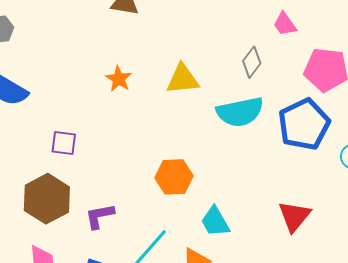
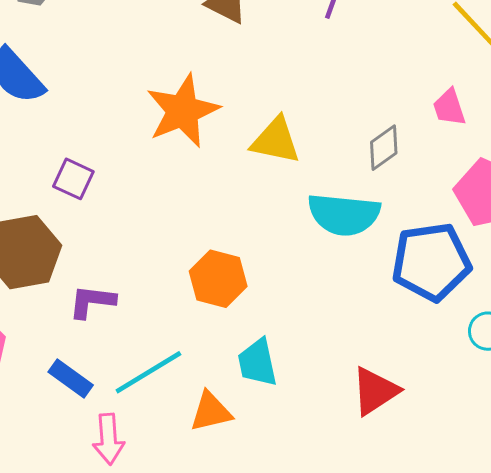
orange star: (119, 79) -> (183, 111), size x1.8

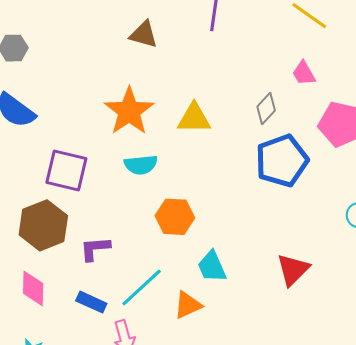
purple square: (73, 179) -> (66, 171), size x1.6
cyan semicircle: (344, 214) -> (141, 165), moved, size x0.7
blue pentagon: (431, 262) -> (282, 161), moved

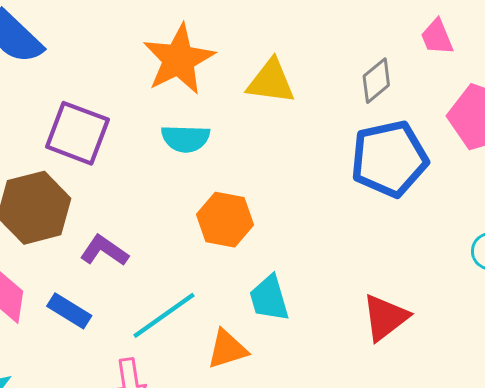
purple L-shape: (95, 249) -> (104, 251), turned 32
blue rectangle: (91, 302) -> (69, 311), moved

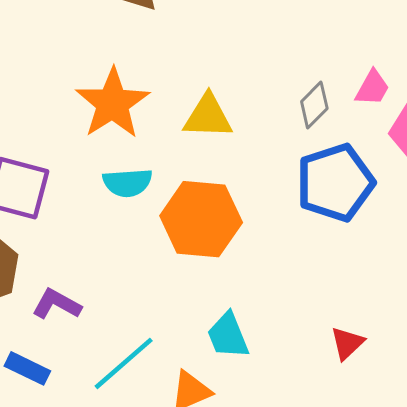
pink trapezoid: (437, 37) -> (372, 88), moved, turned -123
orange hexagon: (225, 220) -> (201, 219), moved, size x1.4
red triangle: (385, 317) -> (347, 343), size x0.7

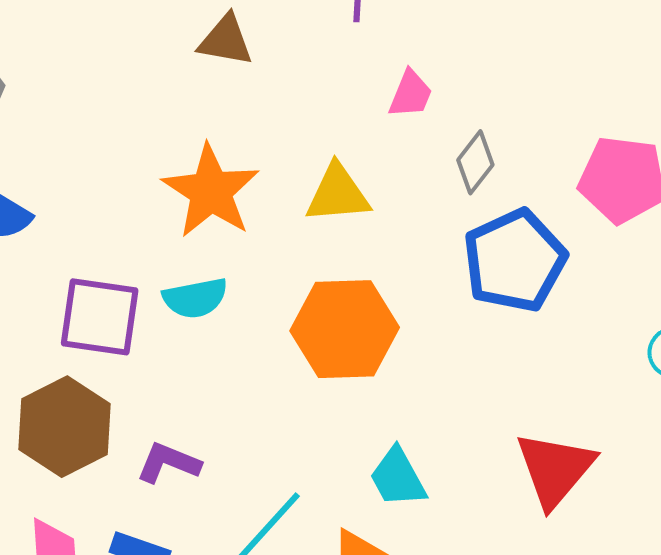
pink trapezoid: (372, 88) -> (411, 94), moved
cyan semicircle: (128, 183) -> (195, 298), moved
red triangle: (347, 343) -> (555, 469), size x1.8

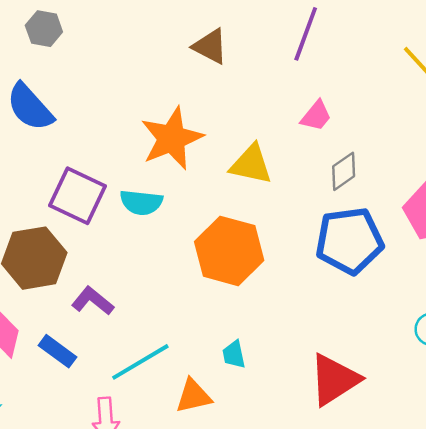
cyan trapezoid: (398, 478) -> (234, 354), size x0.7

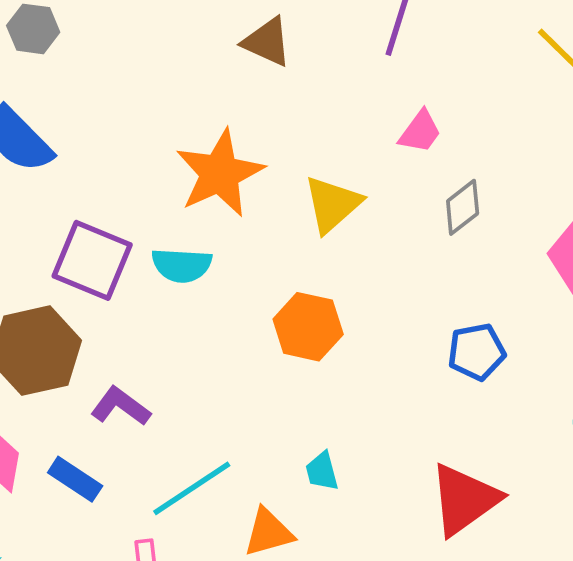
yellow triangle: (251, 164) -> (332, 204), turned -51
blue pentagon: (349, 241) -> (476, 352), moved, size x0.6
orange hexagon: (229, 251) -> (308, 327), size x0.7

